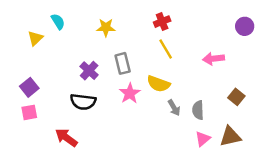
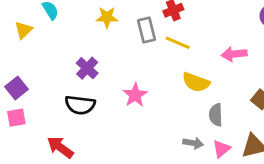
yellow line: (166, 49) -> (178, 43), turned -36
gray rectangle: (123, 63) -> (146, 30), moved
yellow semicircle: (158, 84) -> (196, 82), moved
gray arrow: (174, 108) -> (193, 143), moved, turned -49

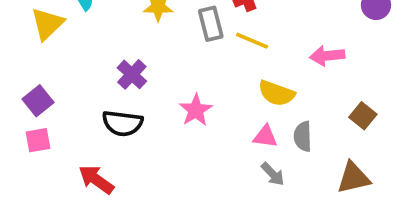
yellow triangle: (24, 30) -> (47, 24), size x1.4
gray arrow: (193, 143) -> (273, 174), turned 36
pink triangle: (221, 149) -> (265, 136), moved, turned 48

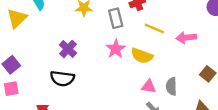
yellow line: (252, 41) -> (154, 28), moved
yellow semicircle: (276, 93) -> (142, 56), moved
pink star: (196, 110) -> (116, 49), moved

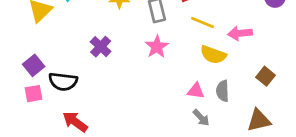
yellow semicircle: (142, 56) -> (213, 55), moved
black semicircle: (62, 78) -> (63, 82), moved

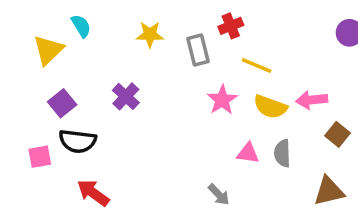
pink arrow: (240, 33) -> (312, 100), moved
pink star: (157, 47) -> (222, 100), moved
purple square: (34, 65) -> (62, 103), moved
gray arrow: (201, 118) -> (219, 195), moved

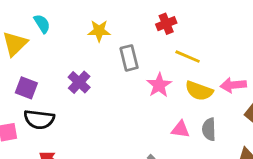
gray rectangle: (198, 50) -> (129, 58), moved
purple square: (62, 103) -> (26, 88), turned -30

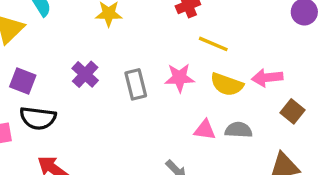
gray rectangle: (129, 58) -> (136, 84), moved
pink star: (159, 85) -> (180, 78), turned 30
gray semicircle: (209, 129) -> (239, 130), turned 95

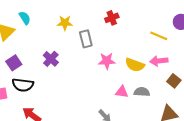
yellow line: (213, 44) -> (159, 36), moved
purple square: (23, 81) -> (14, 63), turned 35
gray rectangle: (136, 84) -> (86, 39), moved

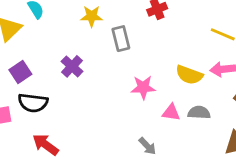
pink star: (107, 61) -> (143, 87), moved

